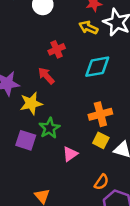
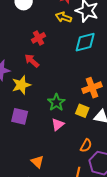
cyan diamond: (97, 67) -> (85, 42), moved
orange cross: (100, 114) -> (92, 88), moved
green star: (49, 128) -> (56, 102), moved

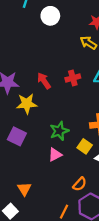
red cross: (39, 38) -> (73, 78), moved

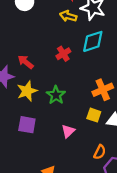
red arrow: (44, 81) -> (26, 62), moved
green star: (59, 131) -> (56, 95), moved

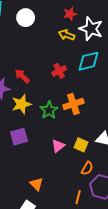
orange cross: (103, 90) -> (73, 104), moved
yellow square: (94, 115) -> (81, 145), moved
purple square: (27, 125) -> (19, 137), turned -30

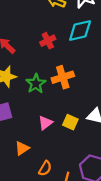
orange semicircle: (87, 168) -> (45, 168), moved
orange triangle: (36, 184) -> (22, 148), moved, turned 40

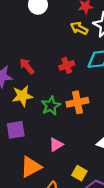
yellow square: (70, 122) -> (79, 173), moved
orange triangle: (22, 148) -> (31, 167), size x1.5

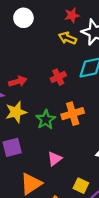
red arrow: (27, 66) -> (18, 81), turned 119

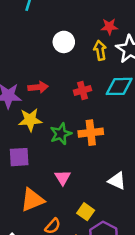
white circle: (23, 18) -> (64, 42), moved
yellow arrow: (67, 38) -> (100, 50), turned 48
pink triangle: (55, 159) -> (63, 178), turned -35

